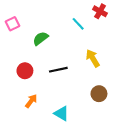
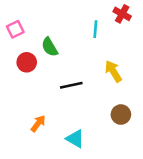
cyan line: (78, 24) -> (95, 29), turned 48
green semicircle: (41, 38) -> (50, 47), turned -84
red circle: (25, 71) -> (27, 62), moved

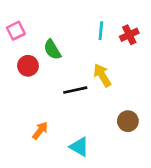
red cross: (122, 14) -> (129, 35), moved, turned 36
yellow arrow: (113, 71) -> (102, 75), moved

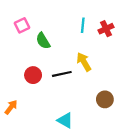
pink square: (16, 31) -> (22, 25), moved
red circle: (28, 66) -> (33, 75), moved
orange arrow: (40, 131) -> (11, 107), moved

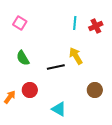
pink square: (22, 25) -> (20, 23), turned -32
green semicircle: (43, 41) -> (23, 58), moved
red circle: (33, 75) -> (30, 90), moved

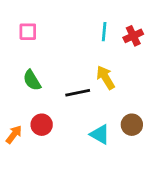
pink square: (20, 23) -> (28, 32), turned -32
cyan triangle: (59, 109) -> (100, 134), moved

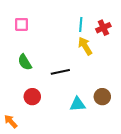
yellow arrow: (105, 77) -> (85, 46), moved
orange arrow: (14, 134) -> (11, 121), moved, turned -80
cyan triangle: (100, 134) -> (78, 104), turned -35

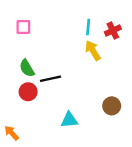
black line: (60, 72) -> (50, 79), moved
red circle: (32, 97) -> (28, 92), moved
cyan triangle: (78, 104) -> (69, 120), moved

